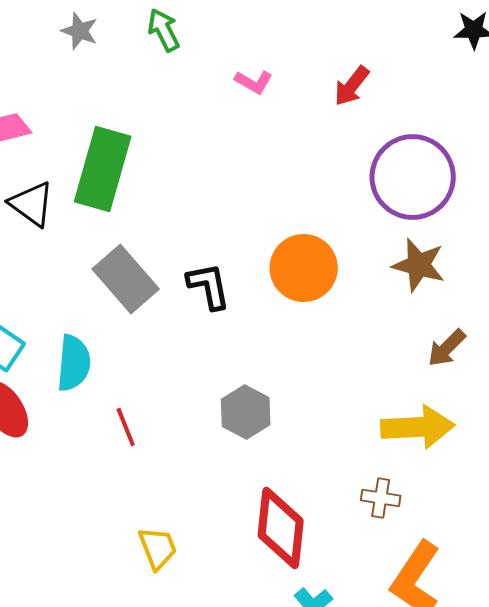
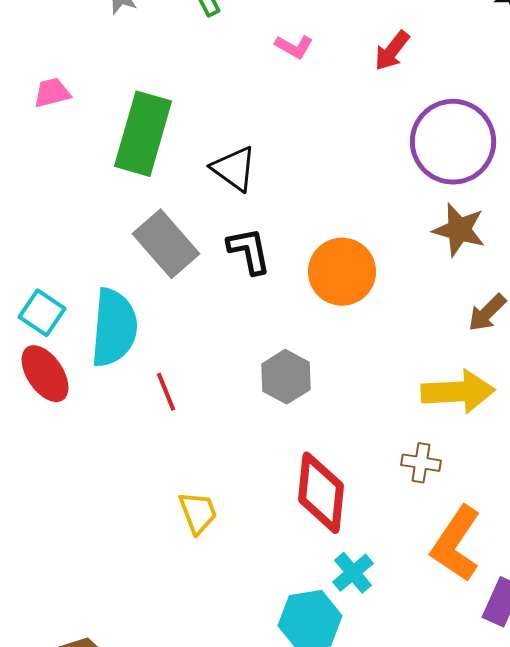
black triangle: (32, 204) -> (234, 169), moved
orange circle: (304, 268) -> (342, 272), moved
cyan semicircle: (74, 363) -> (114, 328), size x1.4

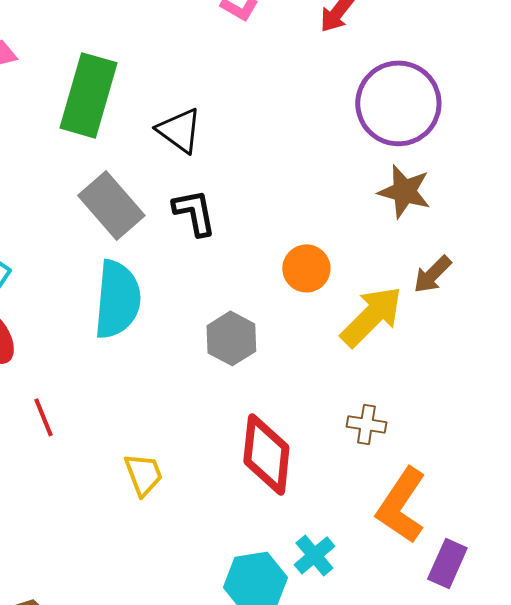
orange circle: (342, 272) -> (306, 268), moved, size x0.7
cyan semicircle: (114, 328) -> (117, 299), moved
red line: (166, 392) -> (43, 417), moved
yellow arrow: (458, 392) -> (371, 316), moved, turned -42
cyan cross: (353, 573) -> (314, 555), moved

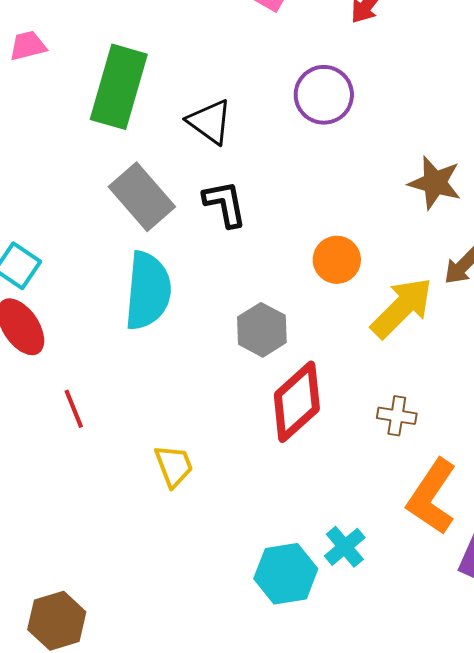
purple circle: (398, 103) -> (324, 95), moved, size x0.7
red diamond: (266, 454) -> (297, 402), moved, turned 42

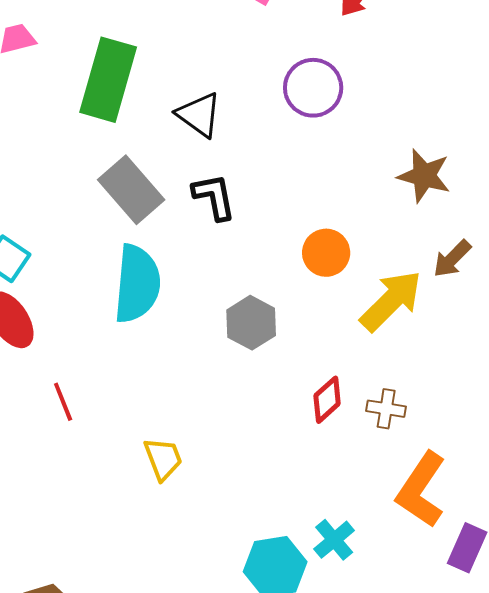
red diamond: (297, 402) -> (327, 400), moved, size x0.6

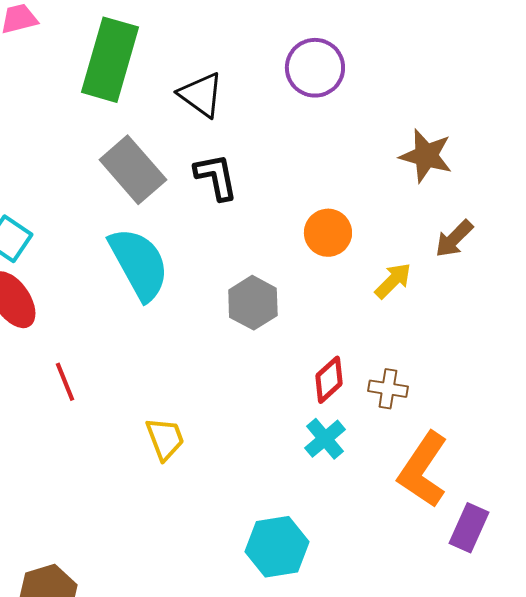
cyan semicircle: (137, 284) -> (139, 264), turned -34
yellow arrow: (391, 301) -> (393, 281), size x0.6
cyan cross: (334, 540) -> (325, 439), moved

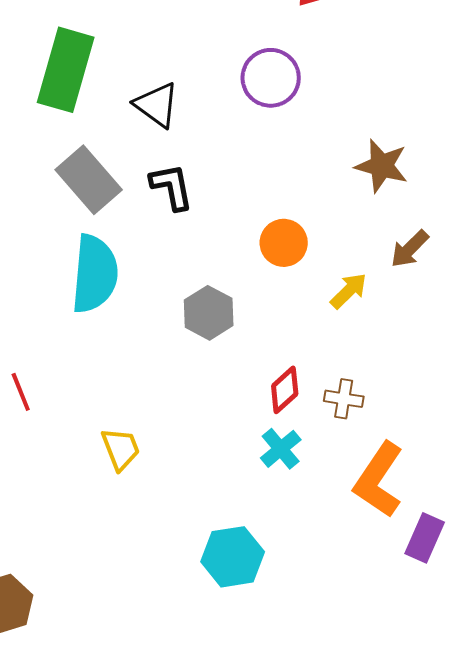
cyan semicircle: (139, 264) -> (95, 274), turned 34

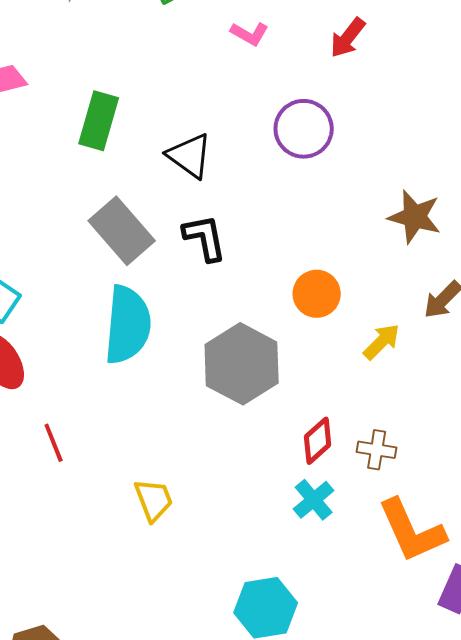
green rectangle: (66, 70) -> (99, 121), size x0.7
gray hexagon: (209, 313) -> (242, 364), size x1.5
orange L-shape: (379, 480) -> (412, 531), turned -58

